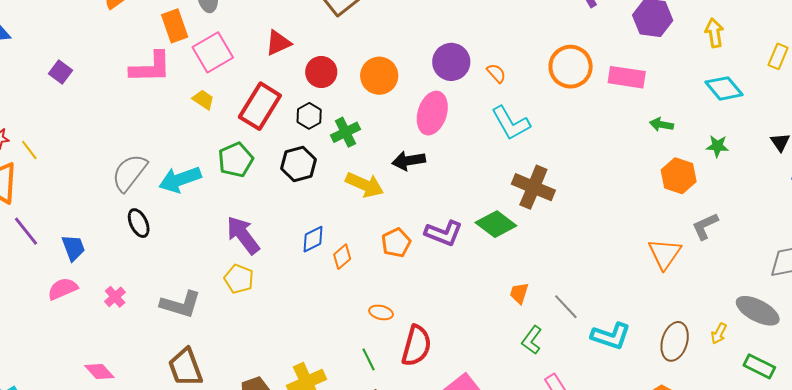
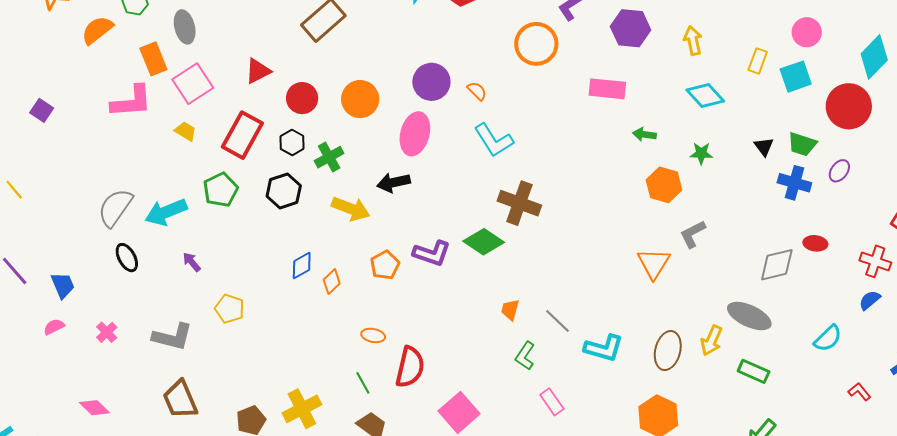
orange circle: (571, 67) -> (536, 44), moved
purple arrow: (243, 235) -> (192, 262), moved, size x0.5
pink semicircle: (63, 289) -> (54, 327), size x0.7
yellow arrow: (719, 333) -> (712, 340), size x1.4

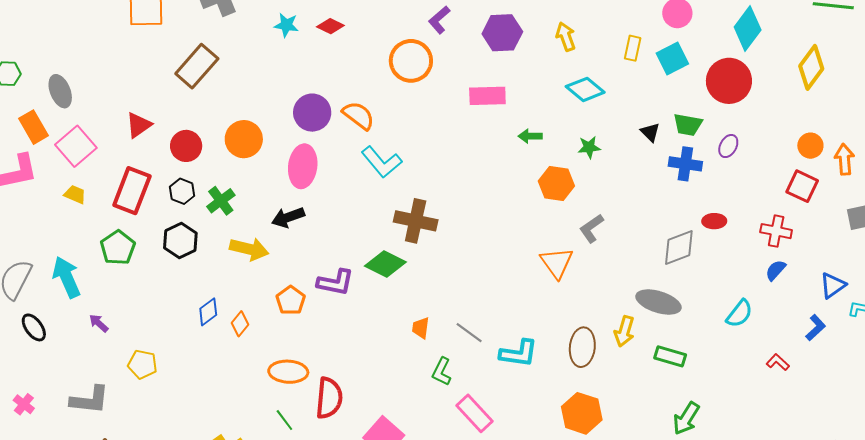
orange semicircle: (477, 91) -> (358, 115), size x1.6
cyan arrow: (166, 212) -> (67, 277), turned 96
orange ellipse: (373, 335) -> (288, 372), size x1.6
pink rectangle: (552, 402) -> (474, 413), size x1.4

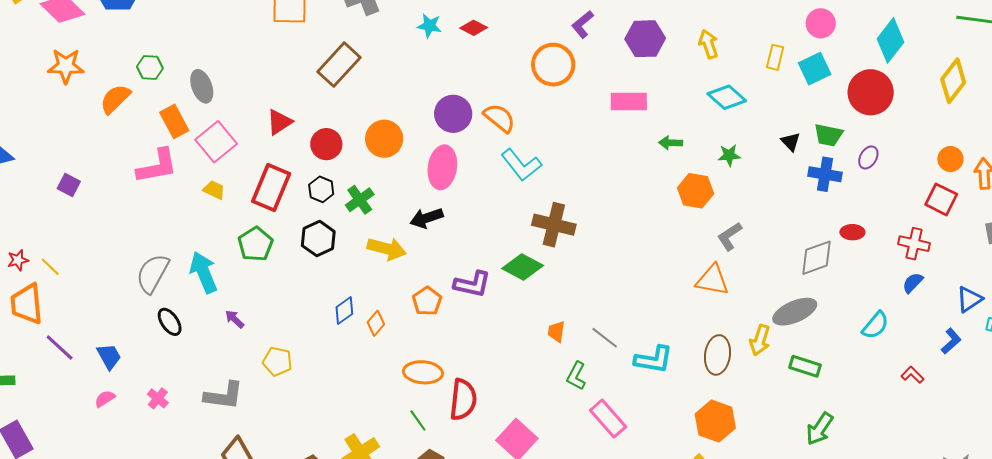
orange triangle: (557, 263) -> (712, 280), moved, turned -45
gray ellipse: (658, 302) -> (795, 312), turned -42

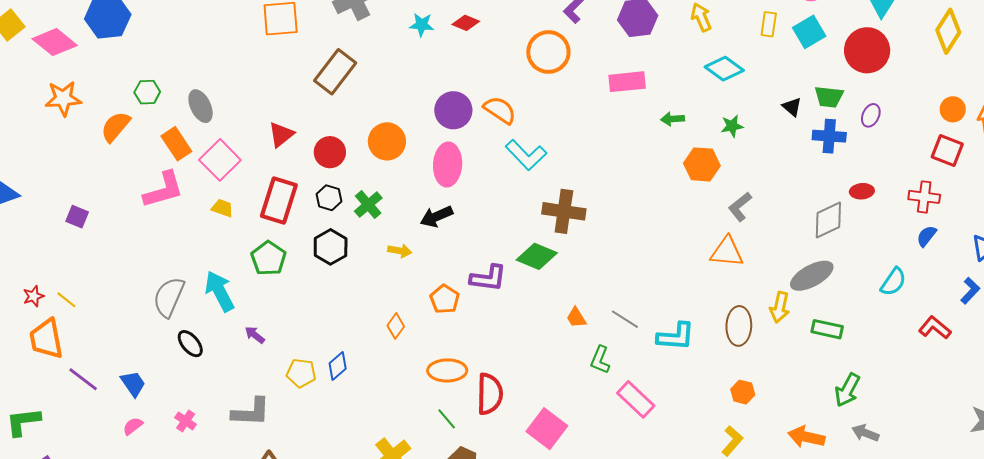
yellow arrow: (387, 249) -> (400, 251), size x0.6
blue diamond: (344, 311) -> (338, 366), moved
orange trapezoid: (556, 332) -> (576, 318), turned -35
red L-shape: (912, 375) -> (935, 328), size x1.4
orange hexagon: (715, 421) -> (743, 392), size x0.6

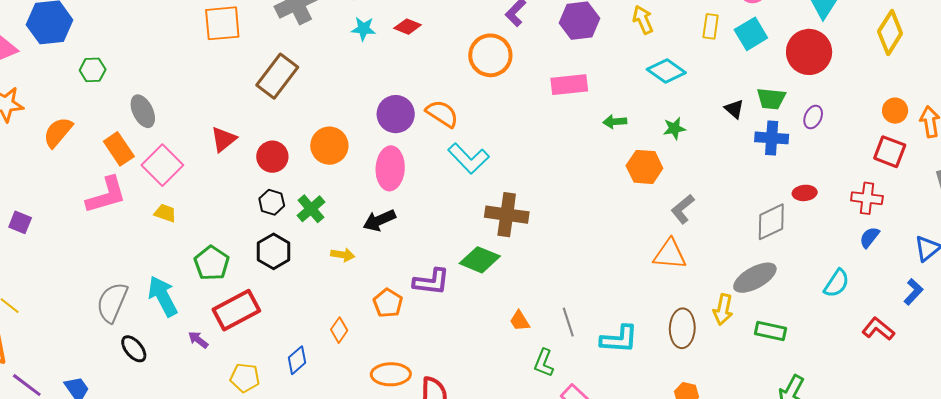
green hexagon: (147, 92) -> (93, 70), moved
red rectangle: (279, 200) -> (236, 310), moved, turned 45
gray line: (625, 319) -> (568, 322), turned 40
blue diamond: (338, 366) -> (297, 360), moved

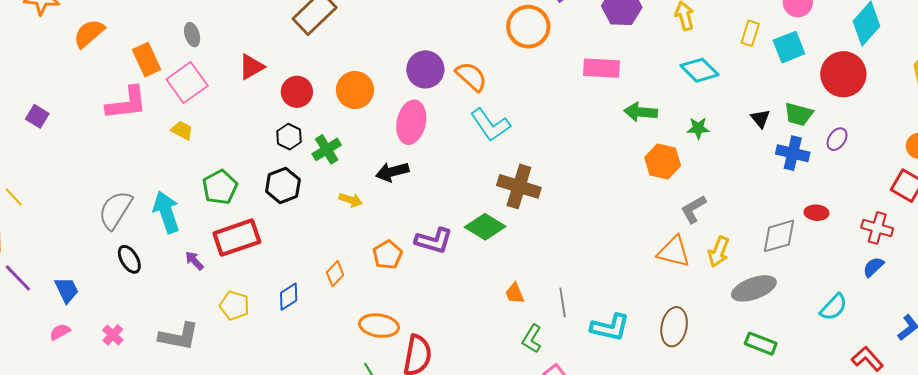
gray ellipse: (143, 111) -> (192, 35), moved, size x0.7
green arrow: (615, 122) -> (641, 112), size x1.4
yellow arrow: (723, 309) -> (719, 252), moved

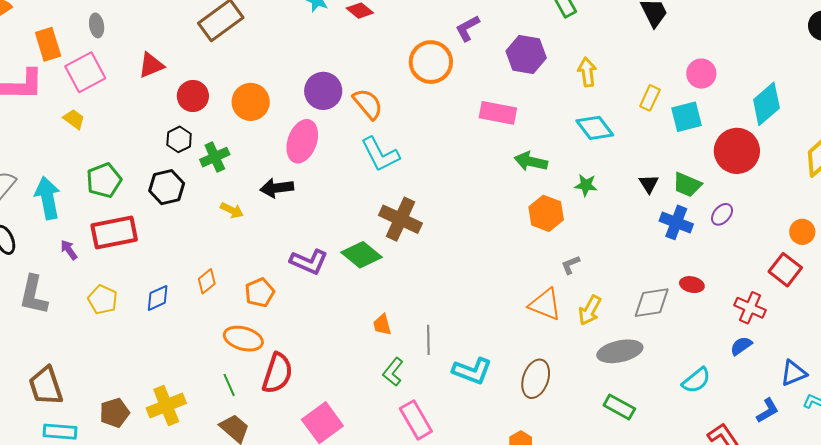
gray L-shape: (694, 209) -> (571, 265), size x0.7
orange pentagon: (388, 255) -> (260, 293), moved
gray L-shape: (179, 336) -> (34, 295), moved, turned 84

